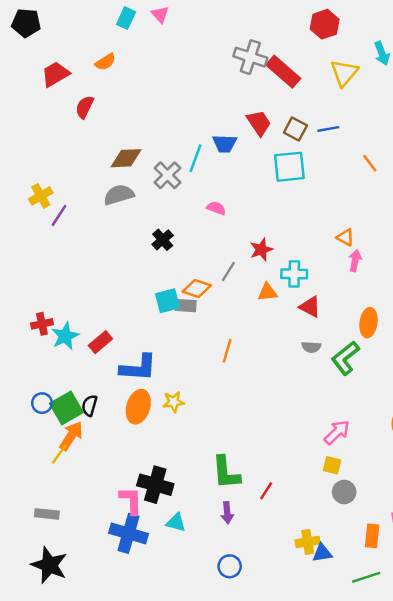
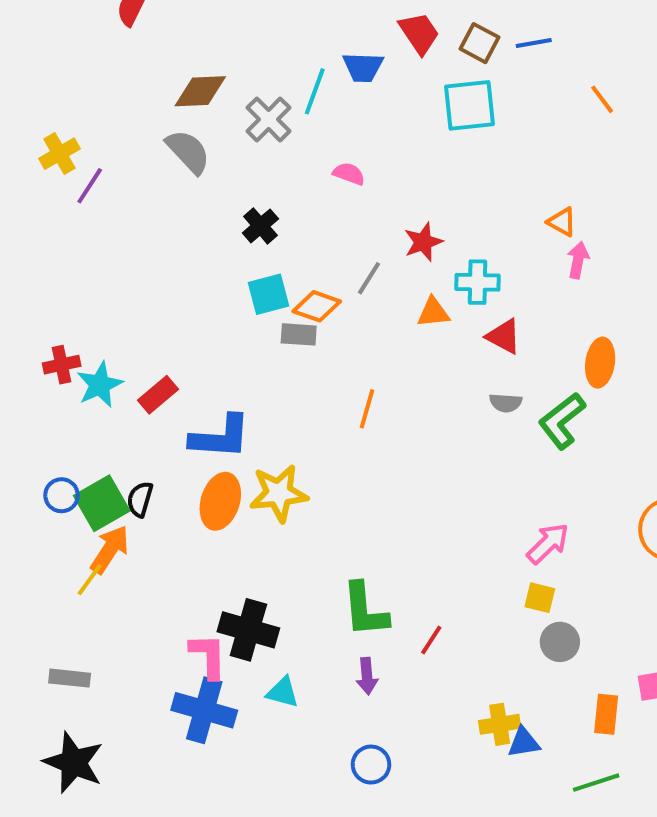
gray semicircle: (119, 195) -> (188, 152), turned 64
cyan square: (167, 301) -> (269, 294), moved
yellow star: (174, 402) -> (279, 493), size x1.6

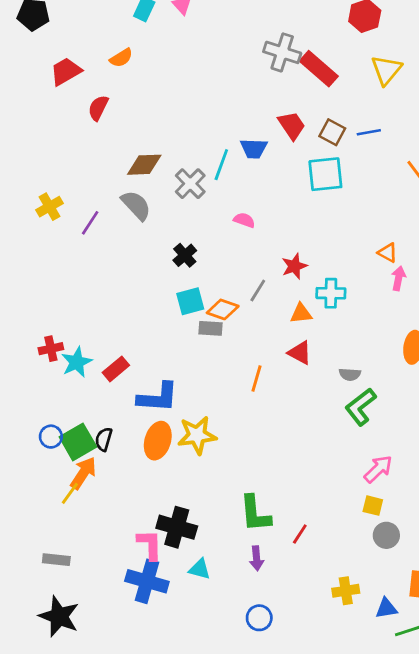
purple line: (90, 186) -> (90, 223), moved
red triangle: (504, 336) -> (300, 353), moved
green L-shape: (562, 421) -> (361, 407), moved
blue triangle: (524, 742) -> (386, 608), moved

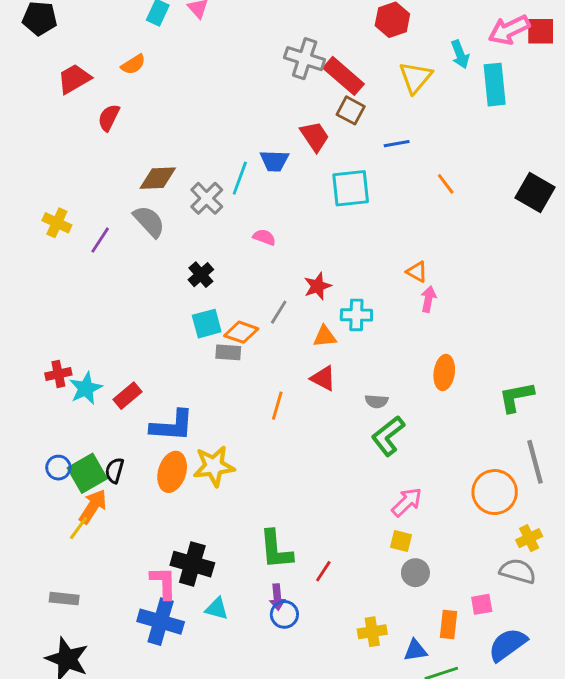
brown square: (332, 132) -> (351, 110), moved
yellow cross: (50, 207) -> (57, 223), turned -35
blue circle: (259, 618) -> (284, 614), moved

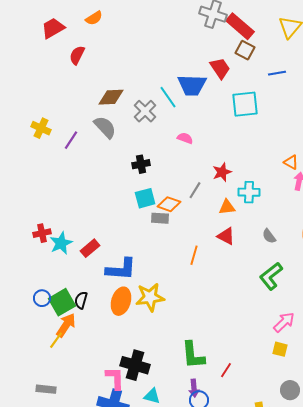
blue trapezoid: (274, 161) -> (192, 85), size x1.4
cyan line: (240, 178) -> (168, 97), turned -55
black cross: (201, 275) -> (141, 164), turned 30
gray semicircle: (377, 401) -> (269, 236), moved, turned 49
gray circle: (415, 573) -> (290, 390), moved

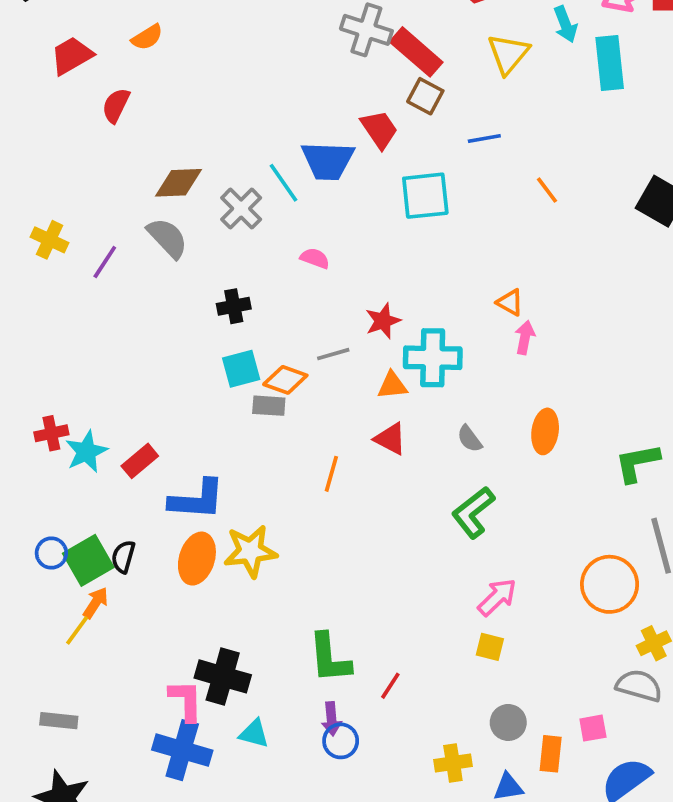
gray line: (195, 190) -> (333, 354), turned 42
cyan cross: (249, 192) -> (433, 358), size x1.4
orange arrow: (66, 325) -> (96, 603), size x0.7

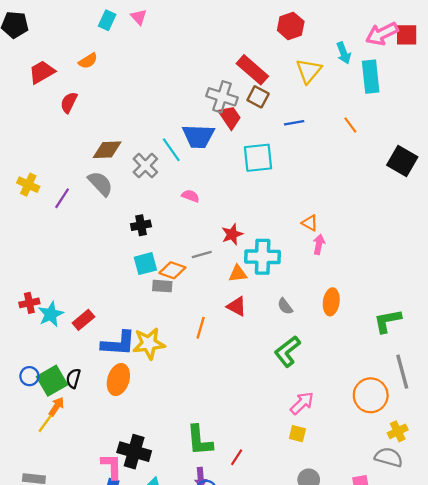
gray cross: (366, 30) -> (222, 97), moved
orange line: (547, 190) -> (350, 125), moved
yellow star: (250, 551) -> (149, 343), moved

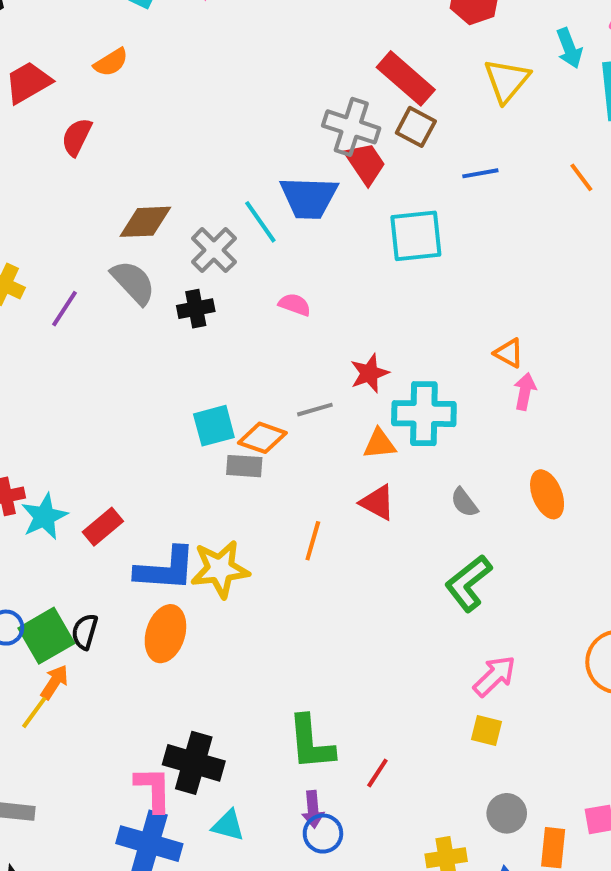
black cross: (141, 225) -> (196, 309), moved
orange ellipse: (331, 302) -> (547, 494), turned -30

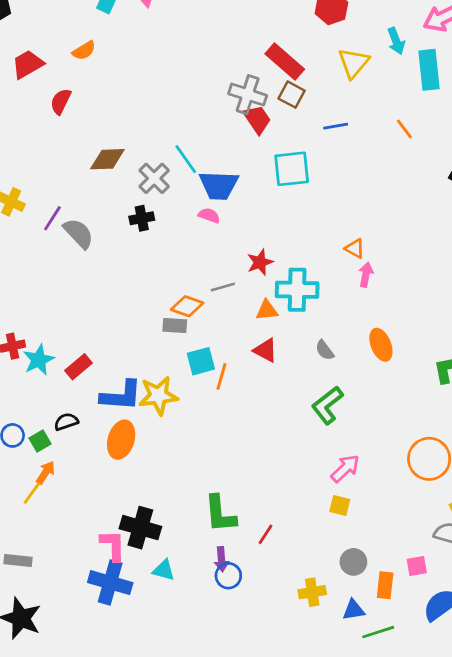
blue trapezoid: (309, 198) -> (219, 185), moved
gray semicircle: (133, 282) -> (79, 233), moved
cyan square: (214, 426) -> (201, 361), moved
black semicircle: (85, 632) -> (66, 422), moved, turned 55
green square: (46, 636) -> (40, 441), size x0.6

